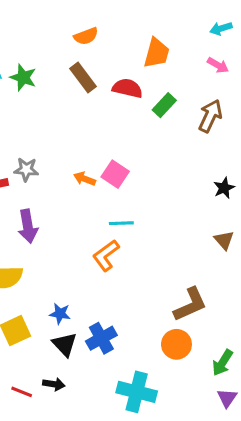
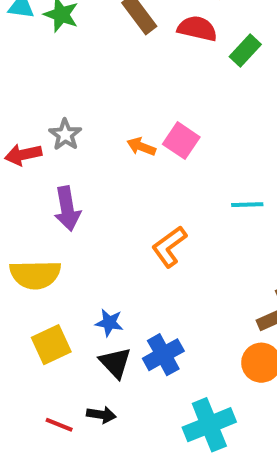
gray star: (26, 170) -> (65, 135), turned 30
cyan line: (121, 223) -> (247, 205), moved
cyan cross: (137, 392) -> (209, 425), turned -36

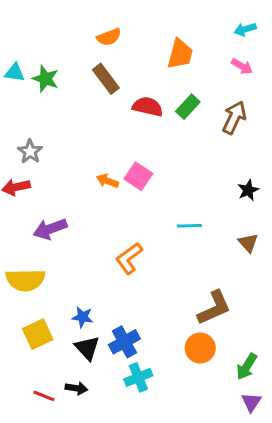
red semicircle: (197, 29) -> (148, 107), moved
gray star: (65, 135) -> (30, 151), moved
purple arrow: (67, 209) -> (50, 229), turned 80
cyan cross: (209, 425) -> (138, 377), moved, size x0.7

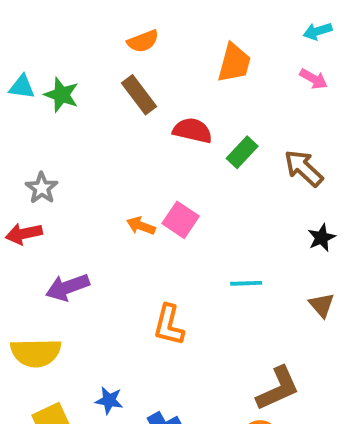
green rectangle: (188, 107) -> (242, 152), moved
brown arrow: (234, 117) -> (304, 168), moved, turned -72
orange L-shape: (129, 258) -> (169, 325), turned -40

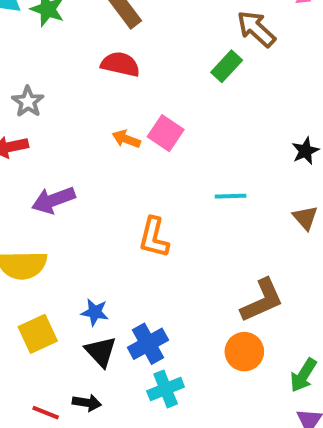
red semicircle: (193, 130) -> (120, 64), moved
brown arrow: (304, 168) -> (256, 29), moved

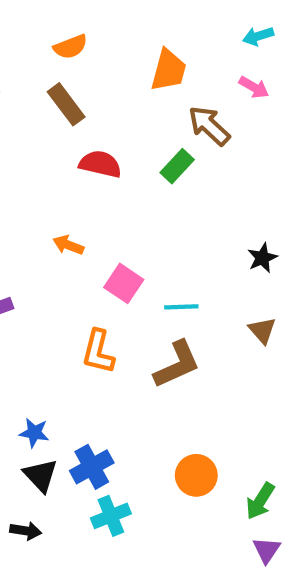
red semicircle: (120, 64) -> (100, 164), moved
pink square: (166, 133) -> (124, 283), moved
brown L-shape: (262, 300) -> (177, 364), moved

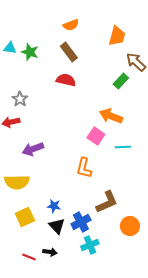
red semicircle: (100, 164) -> (66, 80), moved
orange arrow: (68, 245) -> (111, 116), moved, size x1.6
brown L-shape: (177, 364) -> (107, 202), moved

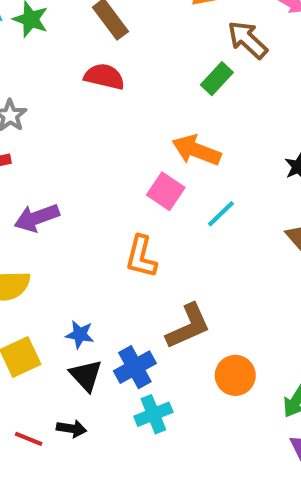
cyan line: (123, 147) -> (221, 214), turned -42

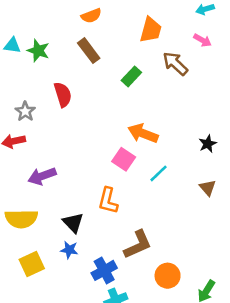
red semicircle: (104, 77) -> (63, 95), moved, turned 60
green rectangle: (217, 79) -> (131, 76), moved
black triangle: (86, 375) -> (73, 223), moved

